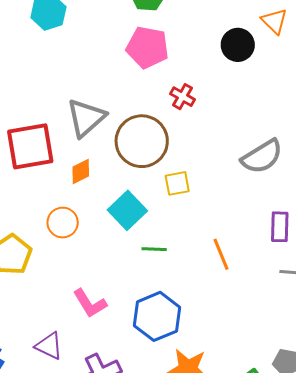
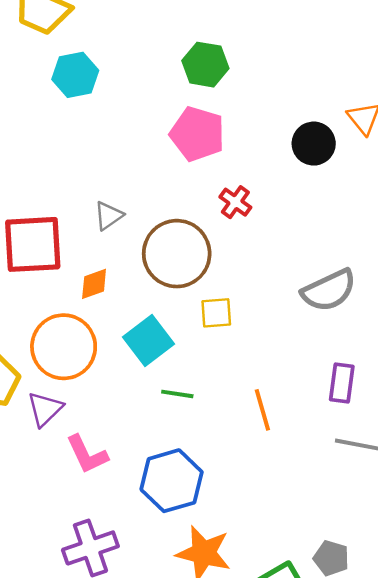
gray triangle: (86, 118) -> (109, 216), size x0.6
orange circle: (63, 223) -> (64, 347), size x1.6
purple triangle: (49, 346) -> (45, 409), moved, turned 44

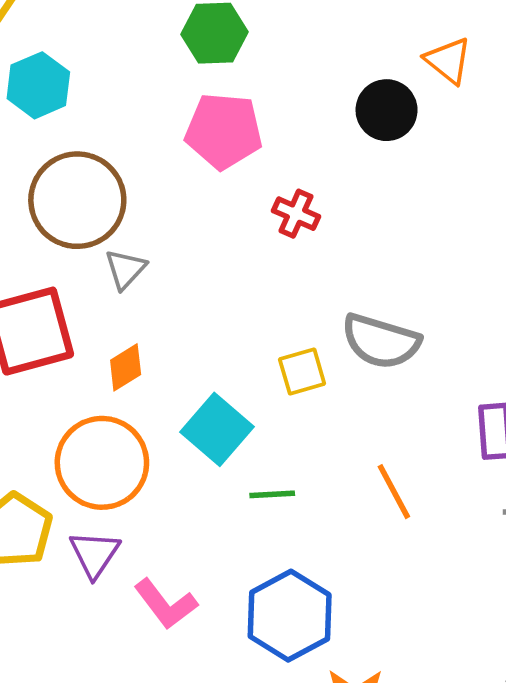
brown circle: (177, 254) -> (77, 200), moved
gray semicircle: (329, 290) -> (381, 341), moved, turned 54

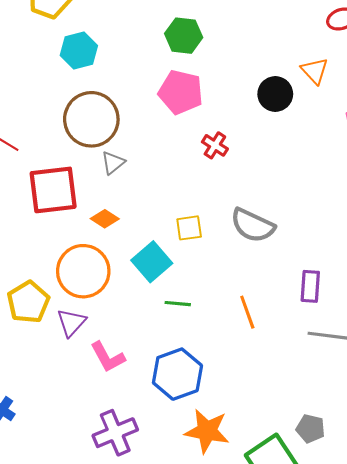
orange diamond: (126, 367) -> (105, 219), turned 56
yellow square: (302, 372) -> (189, 228), moved

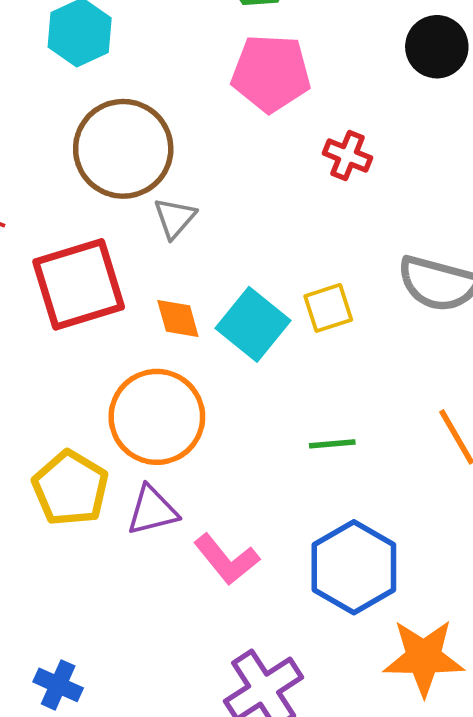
orange diamond: (105, 219) -> (178, 318), turned 52
cyan square: (152, 262) -> (253, 324), moved
purple triangle: (71, 323) -> (152, 510), turned 44

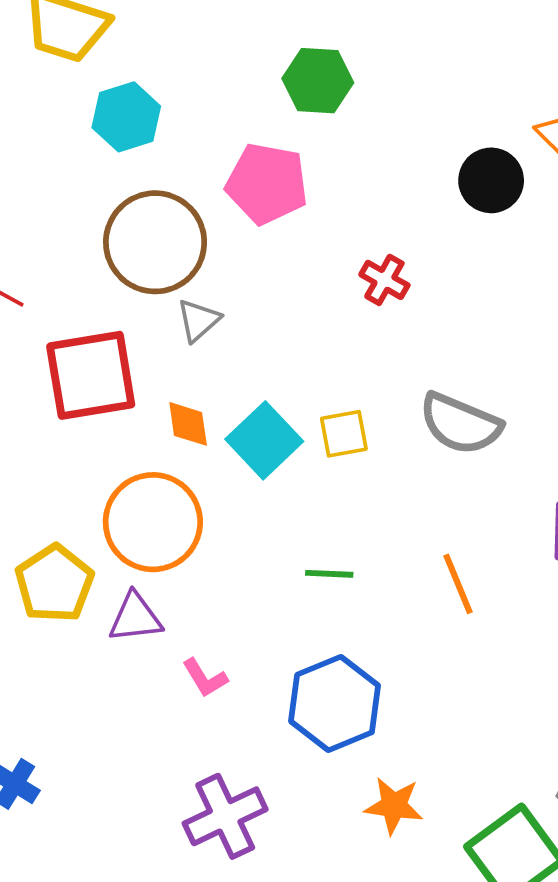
pink pentagon: (271, 73) -> (267, 184), moved
pink L-shape: (227, 559) -> (205, 678), size x0.7
orange star: (424, 657) -> (394, 806), size x0.7

